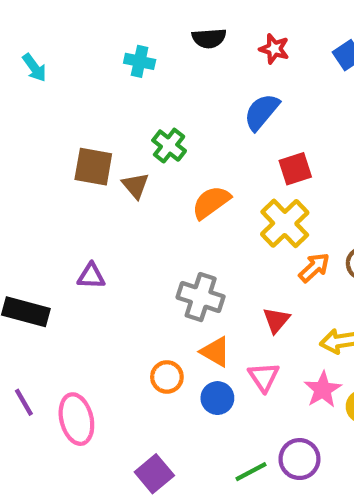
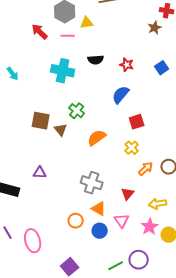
cyan cross: (140, 61) -> (63, 71), size x1.6
yellow cross: (285, 223) -> (132, 148), size x0.6

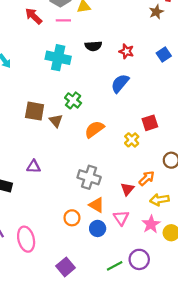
red square: (137, 122) -> (150, 123), moved
orange arrow: (146, 169) -> (147, 178), moved

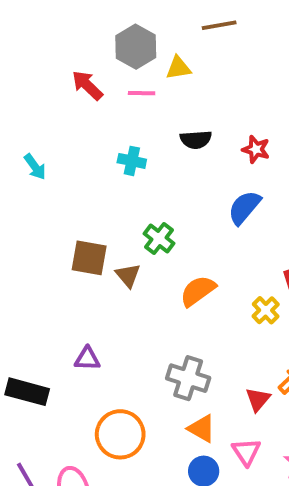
cyan cross: (58, 58) -> (132, 161), size x0.6
orange circle: (72, 218) -> (120, 434), moved, size x1.6

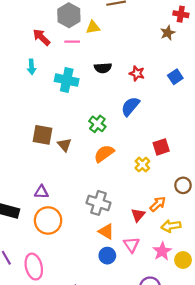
cyan cross: (132, 161) -> (67, 80), size x1.5
cyan arrow: (35, 167) -> (32, 67), moved, turned 32
green cross: (159, 239) -> (97, 124), moved
orange circle: (120, 434) -> (48, 220), moved

